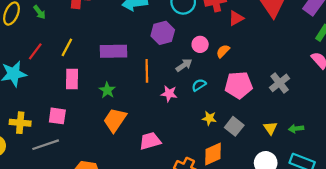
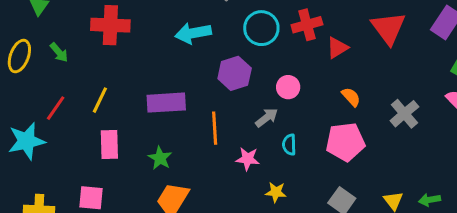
orange semicircle: (223, 51) -> (351, 97), moved, turned 96
gray cross: (280, 83) -> (404, 114), moved
cyan semicircle: (199, 85) -> (289, 145), turned -56
yellow star: (209, 118) -> (276, 192), moved

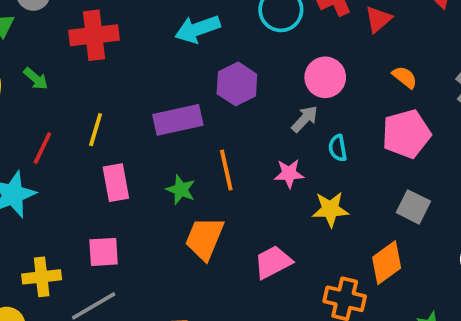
purple hexagon: (235, 73) -> (237, 84), moved
pink circle: (288, 87) -> (325, 77), size x1.4
orange line: (215, 128) -> (226, 170), moved
yellow star: (276, 192) -> (330, 209), size x1.4

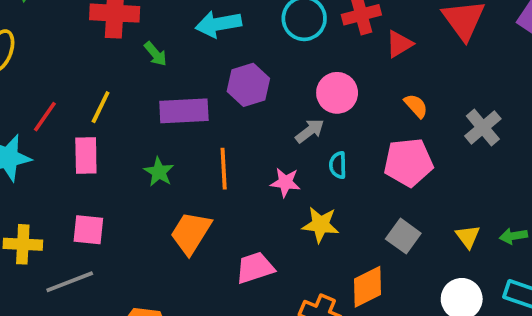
green arrow: (36, 79) -> (155, 54), moved
pink rectangle: (116, 183) -> (86, 156), moved
green star: (181, 190) -> (159, 172), moved

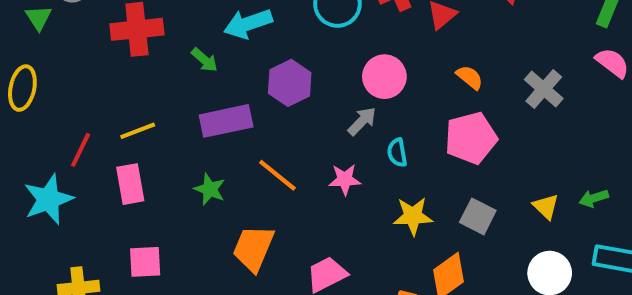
green arrow: (155, 54) -> (205, 60), moved
yellow line: (101, 107) -> (138, 131), turned 52
orange line: (224, 169) -> (277, 175), turned -39
yellow star: (320, 225) -> (413, 216), moved

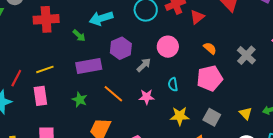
gray arrow: (362, 121) -> (144, 65), moved

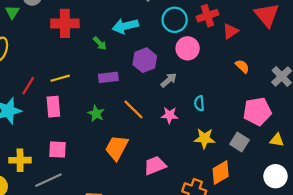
pink circle: (168, 47) -> (188, 48), moved
purple rectangle: (89, 66) -> (108, 77), size x0.7
pink pentagon: (210, 78) -> (257, 111), moved
yellow triangle: (246, 113) -> (277, 140), turned -40

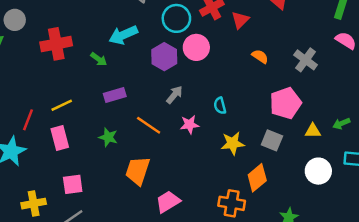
purple hexagon: (145, 60) -> (164, 57), moved
gray arrow: (169, 80) -> (174, 95), moved
pink trapezoid: (155, 166) -> (168, 202), moved

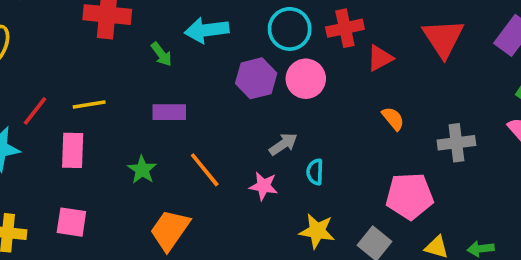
gray cross: (306, 60) -> (456, 143), turned 30
gray arrow: (174, 95) -> (283, 144), moved

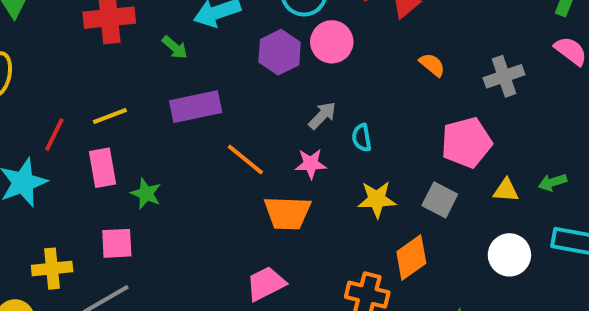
purple rectangle: (169, 112) -> (196, 107), size x1.4
green star: (142, 170) -> (146, 194), moved
orange trapezoid: (170, 230) -> (287, 213), moved, turned -111

